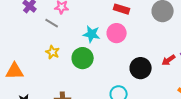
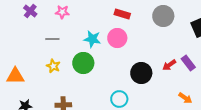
gray line: (52, 23) -> (52, 39), moved, turned -32
yellow star: (53, 52) -> (53, 66), moved

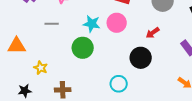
red arrow: (169, 65) -> (153, 33), moved
yellow star: (53, 66) -> (41, 68), moved
orange triangle: (15, 76) -> (17, 46), moved

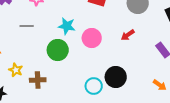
pink circle: (117, 23) -> (92, 38), moved
black circle: (141, 58) -> (116, 77), moved
brown cross: (63, 90) -> (38, 80), moved

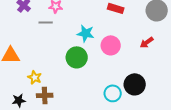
gray line: (27, 26) -> (46, 22), moved
brown cross: (38, 80) -> (45, 95), moved

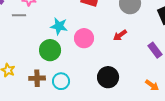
cyan circle: (113, 93) -> (61, 81), moved
brown cross: (45, 95) -> (37, 78), moved

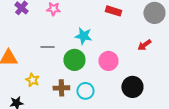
gray line: (19, 15) -> (47, 47), moved
pink circle: (84, 38) -> (108, 61), moved

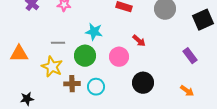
red arrow: (144, 45) -> (139, 41), moved, turned -104
yellow star: (32, 80) -> (52, 67), moved, size x1.5

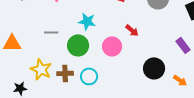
yellow star: (52, 67) -> (41, 69), moved
black circle: (143, 83) -> (154, 68), moved

